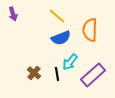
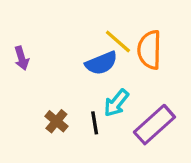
purple arrow: (13, 14) -> (22, 58), moved
yellow line: (57, 16) -> (118, 42), moved

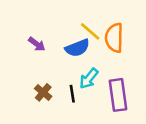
purple arrow: (22, 58) -> (37, 44), moved, turned -36
purple rectangle: (154, 125) -> (118, 95), turned -56

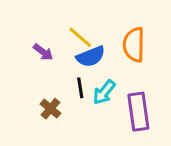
yellow line: (90, 31) -> (80, 37), moved
black line: (72, 94) -> (80, 88), moved

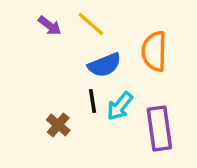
yellow line: (80, 37) -> (91, 24), moved
purple arrow: (43, 52) -> (50, 26), moved

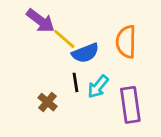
yellow line: (91, 24) -> (64, 39), moved
purple arrow: (50, 26) -> (41, 21), size x1.5

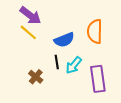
yellow line: (64, 39) -> (28, 32), moved

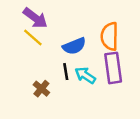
cyan arrow: (74, 65) -> (85, 75), turned 84
purple rectangle: (98, 79) -> (113, 68), moved

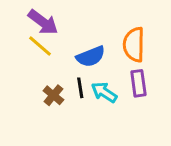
purple rectangle: (113, 68) -> (138, 83), size x0.7
brown cross: (41, 89) -> (53, 95), moved

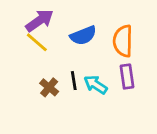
purple arrow: (43, 22) -> (40, 20), turned -72
blue semicircle: (91, 57) -> (83, 35), moved

